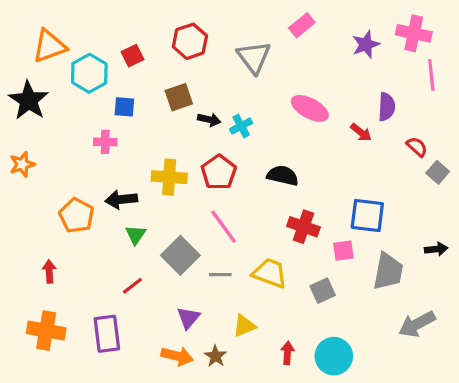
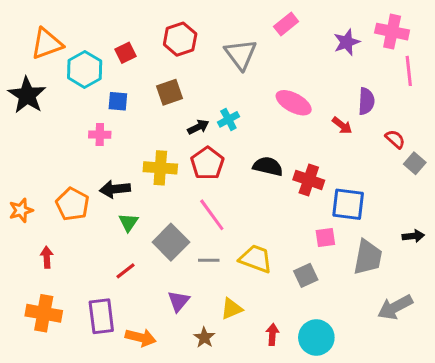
black arrow: (209, 120) -> (198, 127), moved, turned -40
orange star: (22, 164) -> (21, 210), moved
red cross: (303, 227) -> (309, 180), moved
orange arrow: (177, 356) -> (141, 337), moved

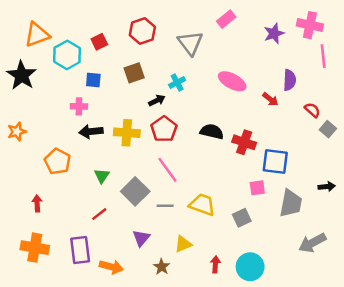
cyan cross: (228, 119) -> (177, 82), moved
black arrow: (115, 189) -> (91, 132), moved
orange star: (21, 210) -> (17, 132), moved

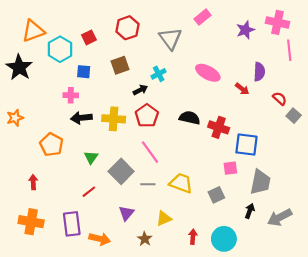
black arrow: (327, 187) -> (250, 211), moved, turned -64

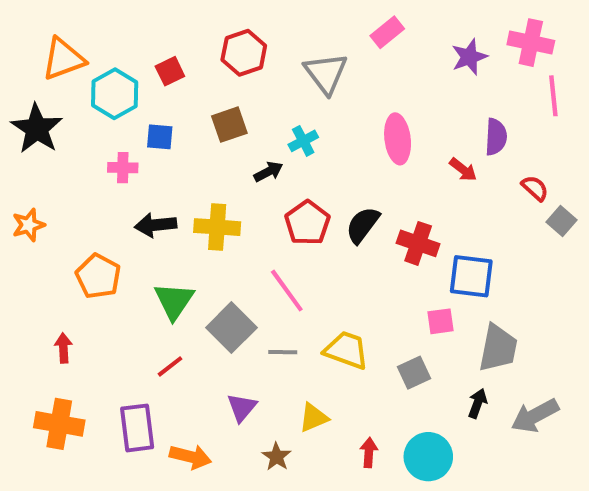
pink ellipse: (208, 73) -> (398, 139), turned 55
pink cross: (71, 95) -> (123, 168), moved
red pentagon: (147, 116) -> (307, 223), moved
black semicircle: (190, 118) -> (363, 225), turned -66
green triangle: (91, 157) -> (174, 301), size x1.5

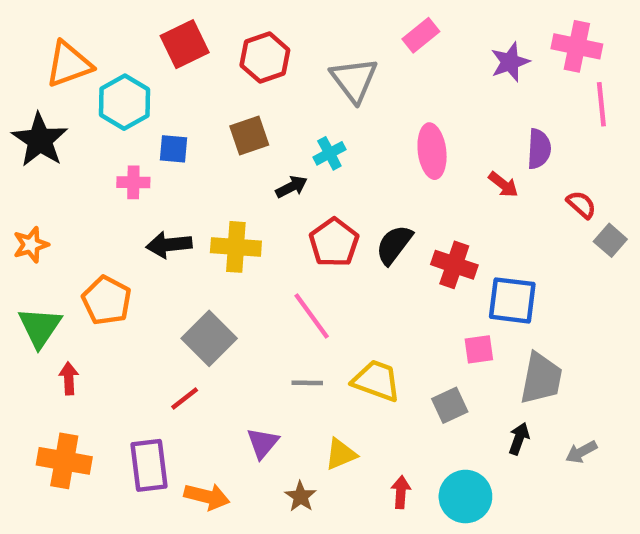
red square: (170, 71) -> (185, 44), moved, size x1.5
green triangle: (174, 301) -> (40, 327), moved
gray square: (231, 328) -> (209, 338), moved
gray arrow: (535, 416) -> (581, 452), size x0.6

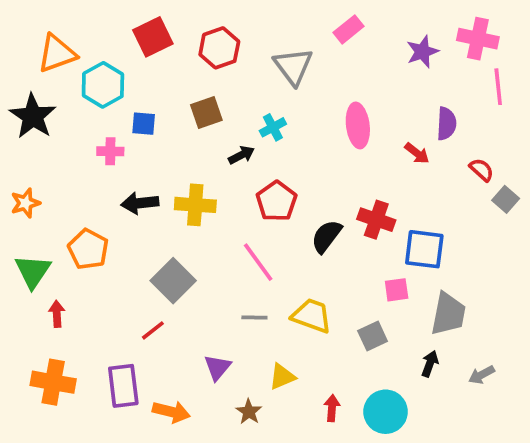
black semicircle: (394, 245) -> (326, 236), moved

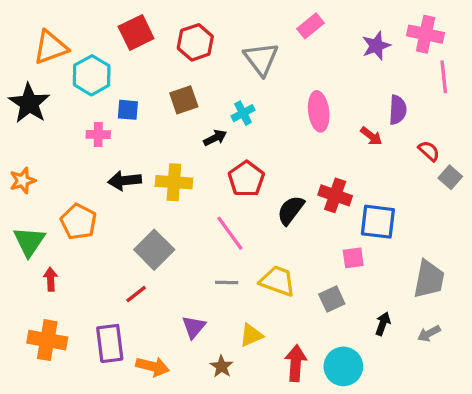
gray trapezoid: (448, 314) -> (429, 279), moved
red arrow: (332, 408) -> (296, 363), size x1.5

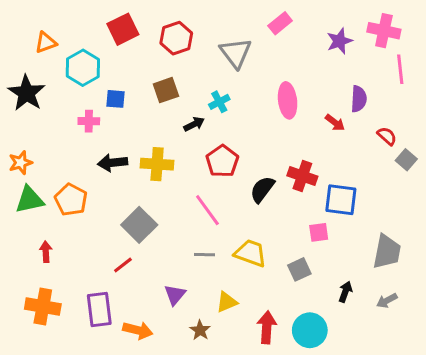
orange triangle: (51, 47) -> (46, 43), size x0.7
green triangle: (29, 241) -> (29, 200), moved, turned 44

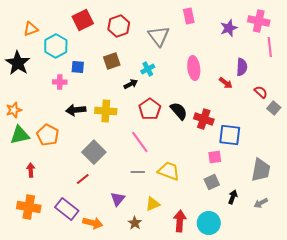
pink rectangle: (280, 23) -> (189, 16), turned -63
black semicircle: (262, 189) -> (179, 111), moved, turned 102
gray square: (299, 269) -> (212, 182), moved
purple rectangle: (99, 309) -> (67, 209), turned -45

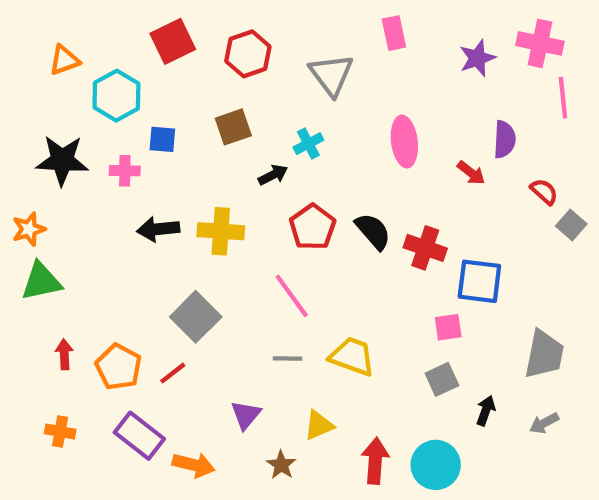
black star: (18, 63) -> (62, 160), moved, turned -30
orange pentagon: (48, 135) -> (119, 367), moved
orange cross: (29, 207) -> (60, 432), size x0.6

